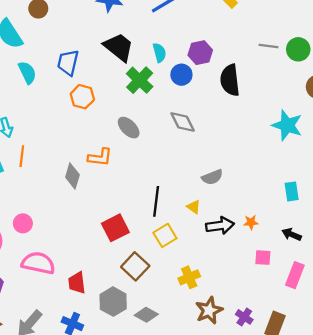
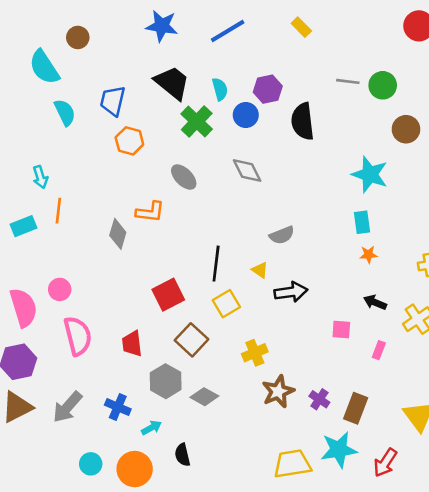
cyan rectangle: (292, 191) -> (362, 222), moved
orange star: (251, 222) -> (368, 255), moved
pink semicircle: (38, 263) -> (78, 336), turned 64
pink rectangle: (295, 275) -> (379, 350), size x0.6
red trapezoid: (77, 283) -> (132, 344), moved

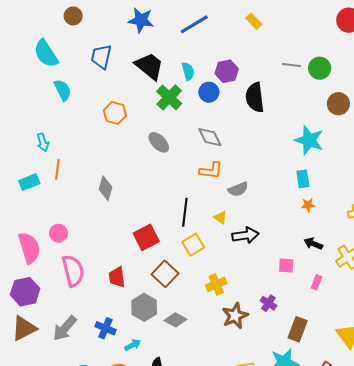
brown circle: (78, 37) -> (73, 16), moved
blue trapezoid: (113, 101) -> (101, 57), moved
orange L-shape: (150, 212) -> (211, 171), moved
purple cross: (319, 399) -> (268, 303), moved

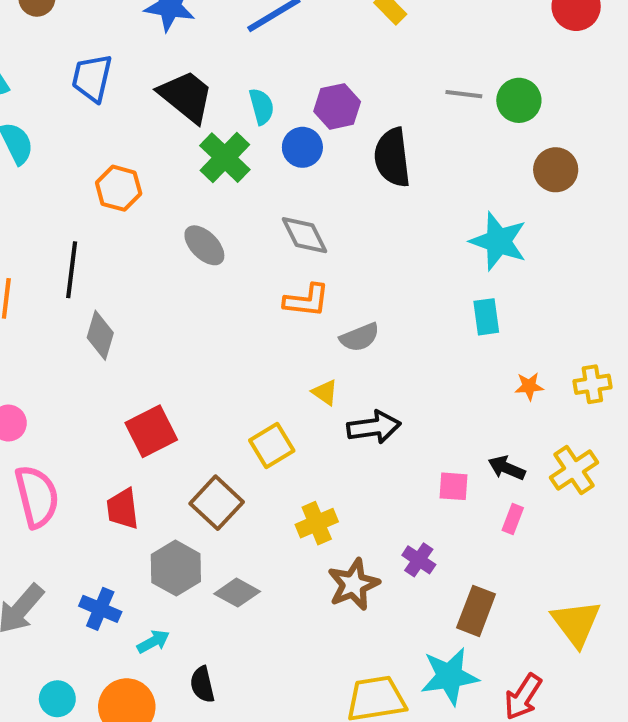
orange star: (308, 205) -> (529, 386), moved
black line: (185, 212) -> (72, 270), moved
red square: (146, 237) -> (151, 431), moved
black arrow: (313, 244) -> (507, 468), moved

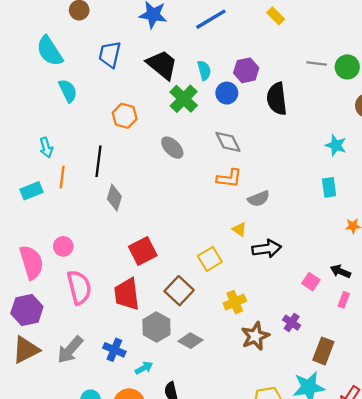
cyan star: (498, 241) -> (336, 145), size x0.7
pink square: (454, 486) -> (311, 282), turned 30
red trapezoid: (123, 509) -> (127, 294), size x1.4

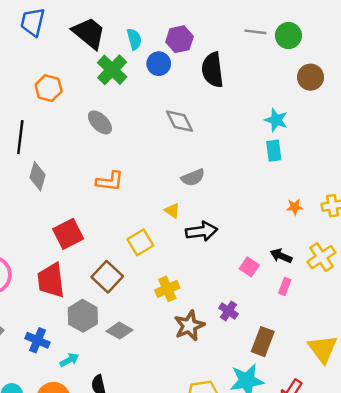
gray diamond: (228, 142) -> (179, 121), moved
orange L-shape: (229, 178) -> (110, 181), moved
cyan rectangle: (329, 187) -> (274, 151), moved

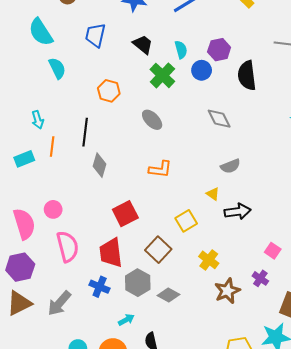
black trapezoid: (89, 33) -> (143, 44), size x0.7
pink square: (249, 267) -> (273, 251), moved
yellow cross: (167, 289) -> (209, 260), turned -30
blue cross: (37, 340) -> (100, 287), moved

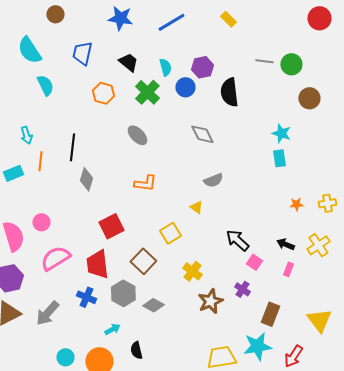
orange hexagon: (109, 91) -> (103, 93), moved
black arrow: (238, 211) -> (237, 240), moved, turned -130
pink semicircle: (68, 247) -> (55, 258), turned -108

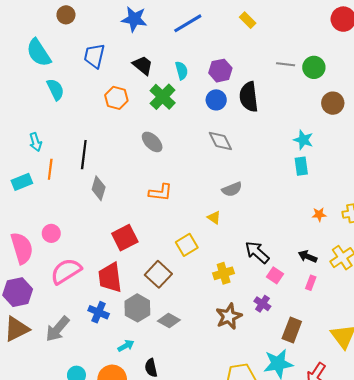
blue circle: (185, 87) -> (216, 100), moved
yellow cross: (192, 271) -> (224, 273), moved, turned 36

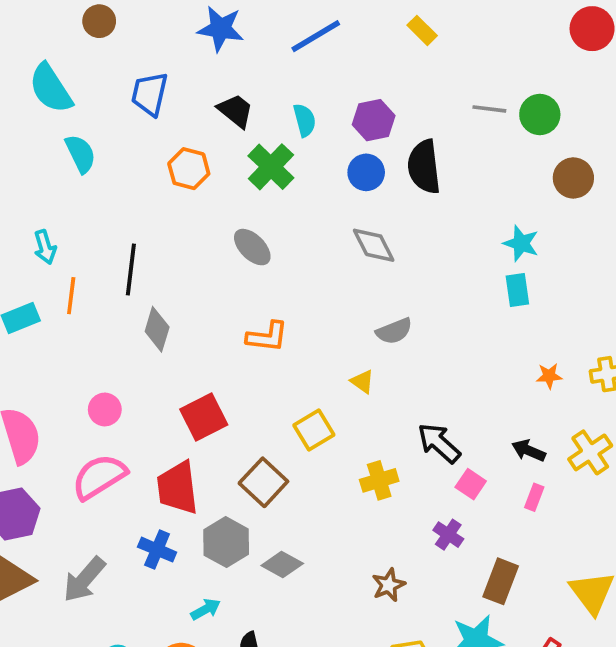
pink circle: (51, 233) -> (105, 409), moved
brown star: (229, 316) -> (389, 585), moved, size x0.7

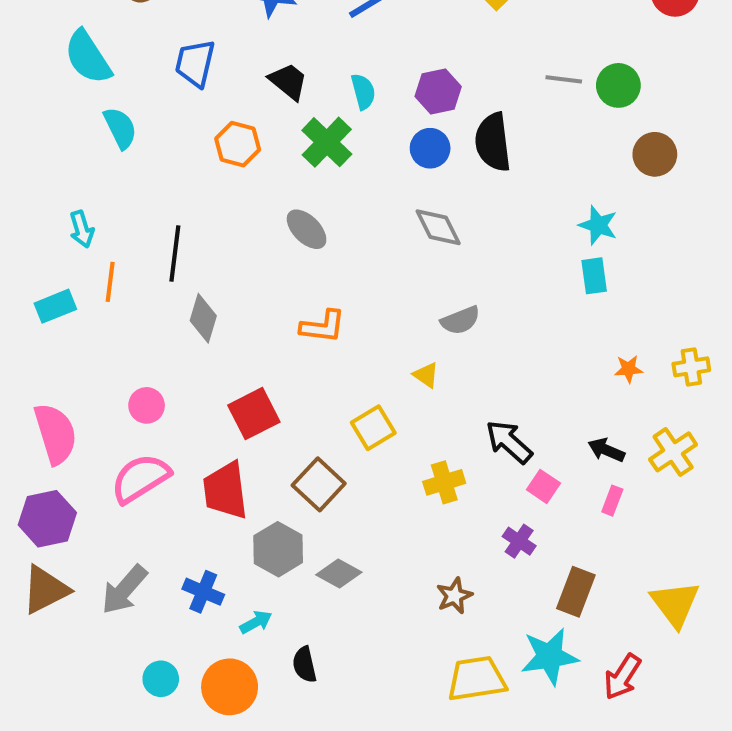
blue cross: (157, 550) -> (203, 592), moved

